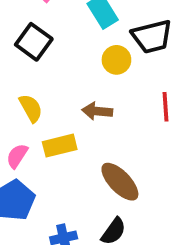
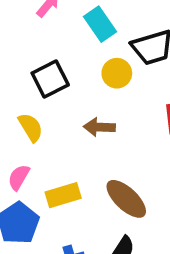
black square: (34, 42) -> (50, 79), moved, turned 30
yellow rectangle: (60, 146) -> (63, 195), moved

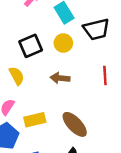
yellow circle: (117, 73) -> (63, 43), moved

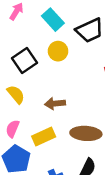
brown arrow: (60, 78) -> (55, 104), moved
brown ellipse: (75, 124) -> (86, 133), turned -32

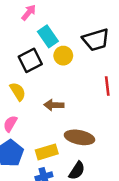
cyan rectangle: (53, 20) -> (48, 36), moved
yellow rectangle: (44, 137) -> (47, 152), moved

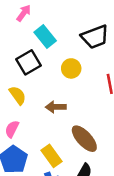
yellow circle: (63, 56) -> (71, 68), moved
brown ellipse: (79, 137) -> (84, 139), turned 40
yellow rectangle: (47, 152) -> (52, 156), turned 75

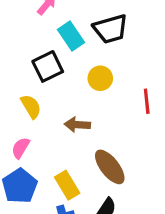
black trapezoid: (95, 37) -> (111, 29), moved

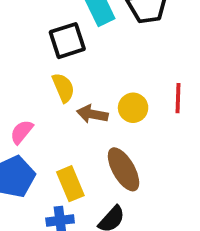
yellow circle: (100, 78) -> (133, 108), moved
yellow semicircle: (31, 106) -> (63, 88), moved

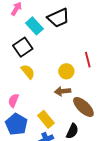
brown arrow: (92, 114) -> (63, 91), moved
brown ellipse: (124, 169) -> (83, 107), moved

